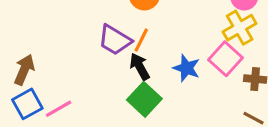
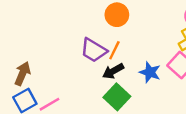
black arrow: (140, 67) -> (113, 71), turned -90

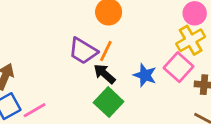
black arrow: (113, 71) -> (105, 74), turned 70

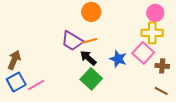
yellow cross: (191, 40) -> (152, 33), turned 30
orange line: (106, 51) -> (89, 41), turned 49

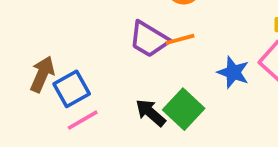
black arrow: (88, 58) -> (151, 113), moved
blue square: (16, 82) -> (72, 89), moved

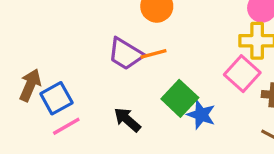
blue star: (233, 72) -> (201, 115), moved
green square: (184, 109) -> (180, 98), moved

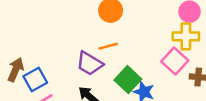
purple trapezoid: (126, 54) -> (90, 63), moved

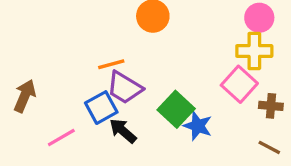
orange line: (108, 46) -> (111, 64), moved
blue square: (35, 80) -> (101, 108), moved

